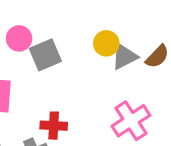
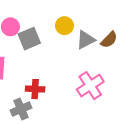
yellow circle: (106, 43) -> (64, 26), moved

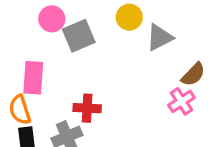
brown semicircle: (109, 40) -> (193, 74), moved
pink cross: (90, 86) -> (181, 101), moved, size x0.7

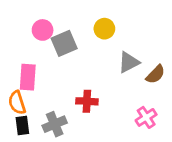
gray triangle: (160, 37) -> (129, 62), moved
pink cross: (181, 101) -> (146, 117), moved
red cross: (87, 108) -> (87, 101), moved

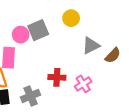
pink circle: (43, 30) -> (21, 35), moved
pink cross: (146, 117) -> (83, 84), moved

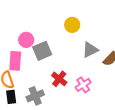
gray square: (38, 30) -> (42, 51), moved
red cross: (57, 77) -> (59, 79), turned 35

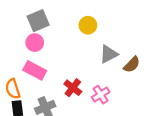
gray square: (42, 51) -> (38, 21), moved
pink rectangle: (15, 61) -> (35, 70), moved, turned -66

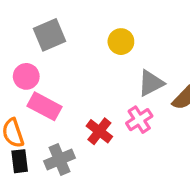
pink circle: (35, 43) -> (26, 76), moved
pink cross: (101, 95) -> (139, 120), moved

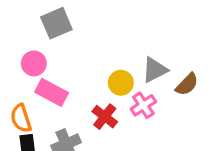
yellow circle: (121, 42) -> (121, 83), moved

